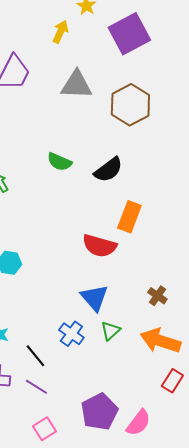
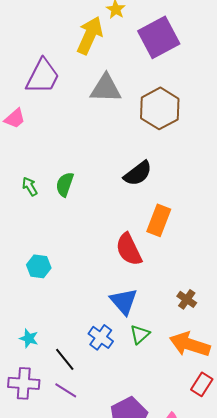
yellow arrow: (60, 32) -> (90, 35), size x1.6
green semicircle: (59, 162) -> (65, 184), moved, turned 85
red semicircle: (99, 246) -> (129, 249), turned 48

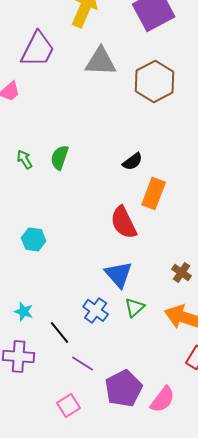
black semicircle: (138, 173) -> (133, 161), moved, size x0.7
purple line: (66, 390) -> (83, 363), moved

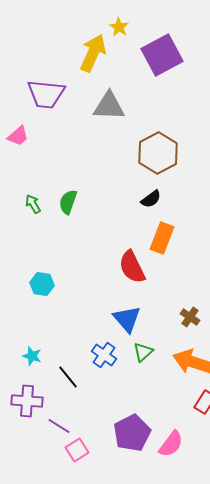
purple trapezoid: (38, 49) -> (46, 94), turned 69
brown hexagon: (155, 81) -> (158, 153), moved
black semicircle: (133, 161) -> (151, 199), moved
purple line: (83, 363) -> (59, 426), moved

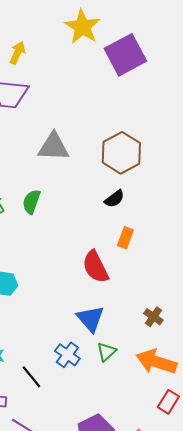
yellow star: (119, 27) -> (82, 27), size x1.8
yellow arrow: (93, 53) -> (17, 53), moved, size x0.6
gray triangle: (109, 106) -> (53, 147), moved
orange rectangle: (162, 238) -> (125, 238), size x0.7

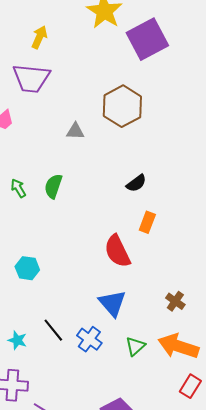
gray triangle: (53, 147) -> (75, 131), size x0.6
brown hexagon: (121, 153) -> (122, 106), moved
green triangle: (106, 352) -> (135, 346), moved
black line: (31, 377) -> (53, 330), moved

